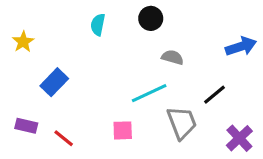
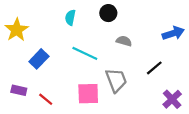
yellow star: (23, 42) -> (17, 30), size x1.5
cyan line: (149, 93) -> (85, 53), moved, turned 50
gray trapezoid: (182, 123) -> (116, 80), moved
pink square: (123, 130) -> (88, 94), size x1.5

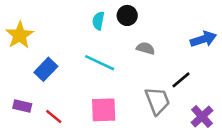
cyan semicircle: (70, 18) -> (98, 21), moved
gray trapezoid: (116, 80) -> (157, 101), moved

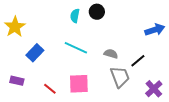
gray semicircle: (146, 48) -> (111, 54), moved
red line: (54, 117) -> (50, 89), moved

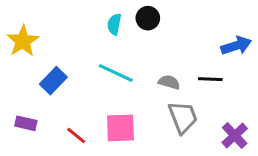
black line: (138, 61) -> (210, 79), moved, turned 42

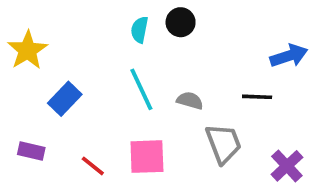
cyan line: (116, 73) -> (141, 89), turned 40
gray semicircle: (169, 82) -> (190, 101), moved

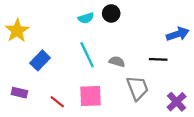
cyan semicircle: (139, 30) -> (86, 18), turned -119

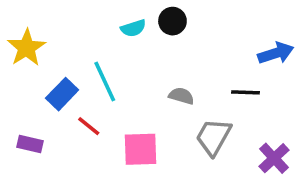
cyan line: (87, 55) -> (105, 82), moved
gray trapezoid: (138, 88) -> (213, 137), turned -130
red line: (57, 102) -> (89, 126), moved

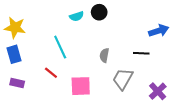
yellow star: (26, 48) -> (15, 28), turned -30
blue rectangle: (62, 94) -> (14, 54), moved, turned -60
gray semicircle: (181, 96) -> (104, 55), turned -96

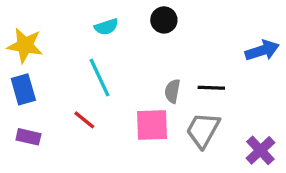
cyan semicircle: (77, 16) -> (106, 27), moved
black line: (141, 53) -> (211, 88), moved
pink square: (81, 86) -> (152, 125), moved

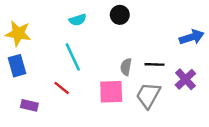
purple rectangle: (28, 137) -> (29, 105), moved
purple cross: (260, 150) -> (185, 79), moved

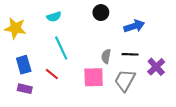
cyan semicircle: (78, 20) -> (54, 17), moved
blue arrow: (192, 37) -> (134, 26), moved
blue rectangle: (17, 66) -> (24, 65), moved

